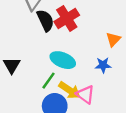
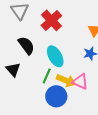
black semicircle: (45, 20) -> (26, 45), moved
cyan ellipse: (63, 60) -> (55, 56), turned 50

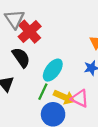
red cross: (51, 20) -> (30, 32), moved
cyan ellipse: (55, 56) -> (53, 70), turned 65

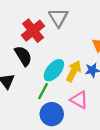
gray triangle: (15, 19) -> (58, 17), moved
yellow arrow: (64, 97) -> (74, 71), moved, turned -90

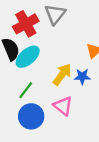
cyan ellipse: (54, 70) -> (28, 57), moved

